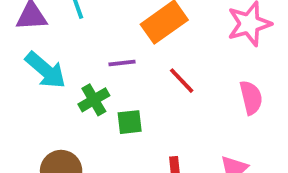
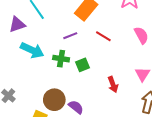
green cross: (94, 100) -> (61, 59), turned -35

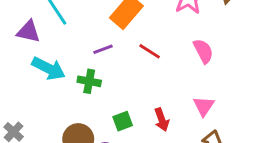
purple triangle: (17, 24) -> (28, 31), turned 30
green square: (82, 65) -> (123, 121), moved

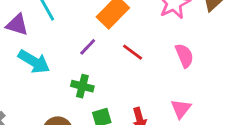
purple line: (103, 49) -> (88, 47), turned -30
green cross: (89, 81) -> (82, 86), moved

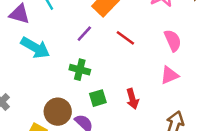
pink triangle: (181, 109) -> (169, 75), moved, turned 30

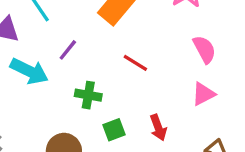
purple line: (84, 34) -> (68, 50), moved
red line: (125, 38) -> (135, 63), moved

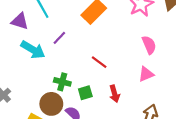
red line: (135, 63) -> (99, 62), moved
green cross: (88, 95) -> (62, 82), moved

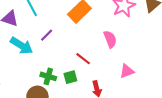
pink semicircle: (149, 45) -> (110, 39), moved
green square: (85, 93) -> (70, 77), moved

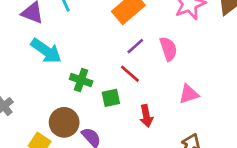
purple line: (47, 35) -> (135, 46), moved
green cross: (48, 76) -> (81, 80), moved

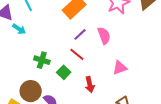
cyan arrow: (46, 51) -> (19, 29), moved, size x0.6
green square: (111, 98) -> (64, 72), turned -32

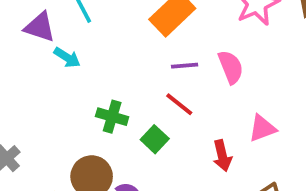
purple line: (80, 34) -> (185, 66), turned 40
red arrow: (90, 84) -> (222, 156), moved

